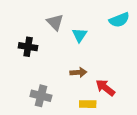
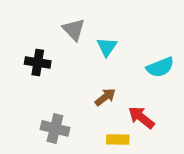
cyan semicircle: (119, 20) -> (160, 67), moved
brown arrow: (78, 72) -> (105, 97), turned -35

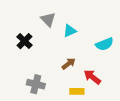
cyan triangle: (107, 47) -> (70, 31), turned 32
black cross: (38, 63) -> (25, 41), turned 35

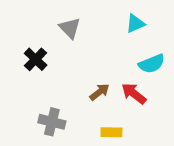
cyan triangle: (70, 31) -> (135, 24), moved
red arrow: (92, 77) -> (134, 94), moved

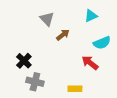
black cross: (36, 59) -> (24, 61), moved
brown arrow: (100, 92) -> (63, 35), moved

